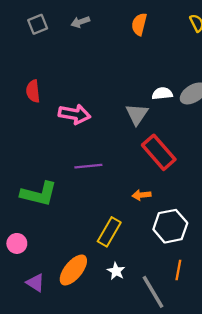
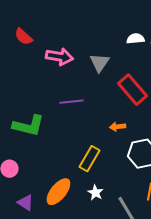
red semicircle: (33, 91) -> (23, 37), turned -42
gray triangle: (137, 114) -> (99, 63), moved

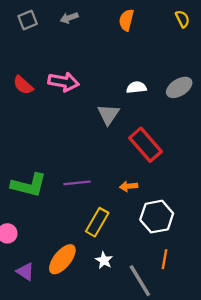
white semicircle: (135, 39) -> (136, 87), moved
pink arrow: (59, 57) -> (64, 82), moved
purple line: (71, 102) -> (77, 183), moved

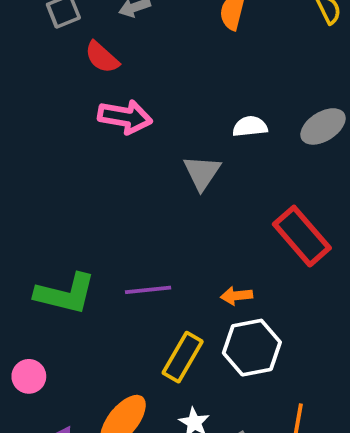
red semicircle: (23, 85) -> (102, 57), moved
red rectangle: (145, 145) -> (302, 236), moved
white hexagon: (157, 217) -> (252, 348), moved

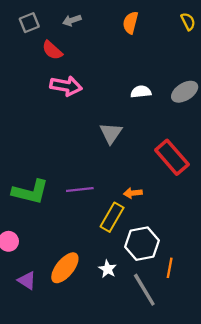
gray triangle: (202, 173) -> (111, 133), moved
white hexagon: (252, 348) -> (142, 244), moved
yellow rectangle: (183, 357) -> (112, 217), moved

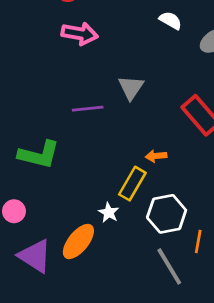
white semicircle: (141, 92) -> (171, 20), moved, turned 36
purple line: (80, 190) -> (88, 109), moved
white star: (107, 269) -> (109, 213), moved
purple triangle: (27, 280) -> (35, 256), size x1.6

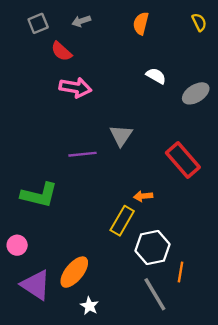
white star: (109, 213) -> (89, 306), moved

